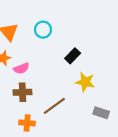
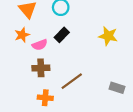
black rectangle: (73, 56) -> (62, 35), moved
yellow star: (85, 82) -> (108, 36), moved

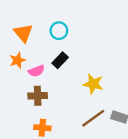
yellow star: (108, 36) -> (93, 84), moved
brown line: (72, 81) -> (93, 118), moved

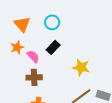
pink semicircle: (36, 71) -> (33, 56), turned -112

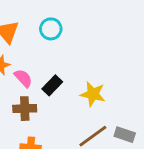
black rectangle: (53, 47) -> (52, 85), moved

